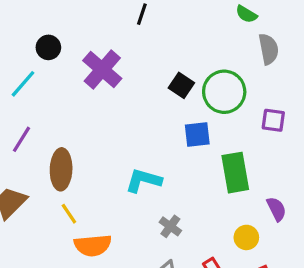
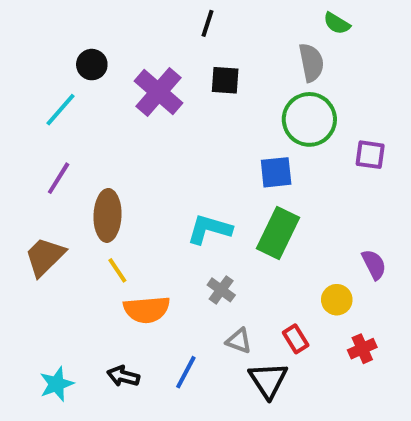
gray semicircle: (269, 49) -> (311, 63), moved
black square: (181, 85) -> (225, 80), moved, turned -30
green rectangle: (235, 173) -> (278, 233), moved, turned 36
gray cross: (170, 226) -> (221, 290), moved

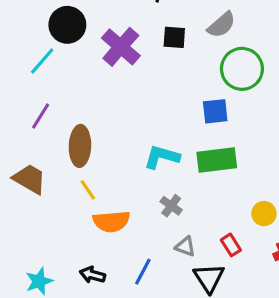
gray semicircle: (311, 63) -> (221, 25), moved, turned 60
black circle: (92, 65) -> (67, 25), size x1.5
green rectangle: (278, 233) -> (217, 160), turned 57
brown trapezoid: (45, 257) -> (30, 179), turned 75

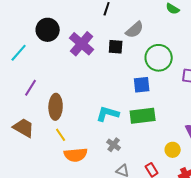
gray semicircle: (221, 25) -> (135, 30), moved
black square: (174, 37) -> (116, 47), moved
cyan line: (42, 61) -> (19, 53), moved

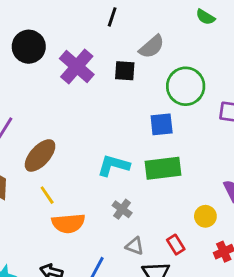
brown ellipse: (56, 107) -> (40, 155), turned 40

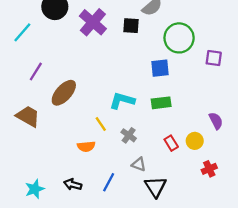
green rectangle: (163, 168) -> (161, 103), size x0.7
yellow line: (47, 195) -> (101, 124), moved
orange semicircle: (68, 223) -> (86, 146), size x0.7
red rectangle: (176, 245) -> (171, 143), moved

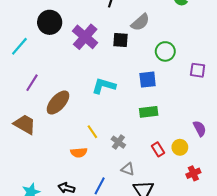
green circle: (179, 38) -> (165, 51), size x0.7
cyan L-shape: (122, 101) -> (104, 86), moved

